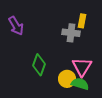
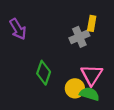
gray cross: (71, 33) -> (79, 37), turned -30

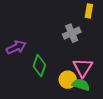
yellow rectangle: (92, 23) -> (89, 11), moved
purple arrow: (18, 29) -> (16, 47), moved, turned -84

